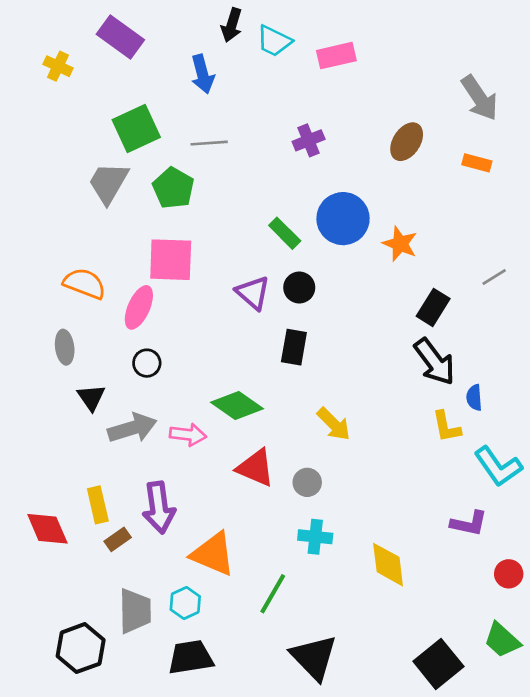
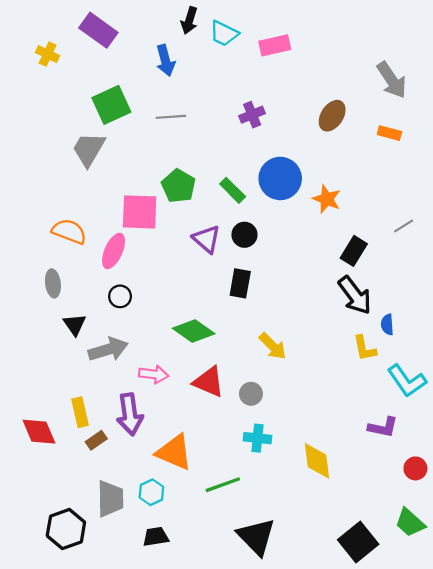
green pentagon: (173, 188) -> (178, 186), moved
pink arrow: (188, 435) -> (154, 374), moved
green line: (273, 594) -> (223, 485), turned 40
black trapezoid: (191, 657) -> (156, 537), size x0.7

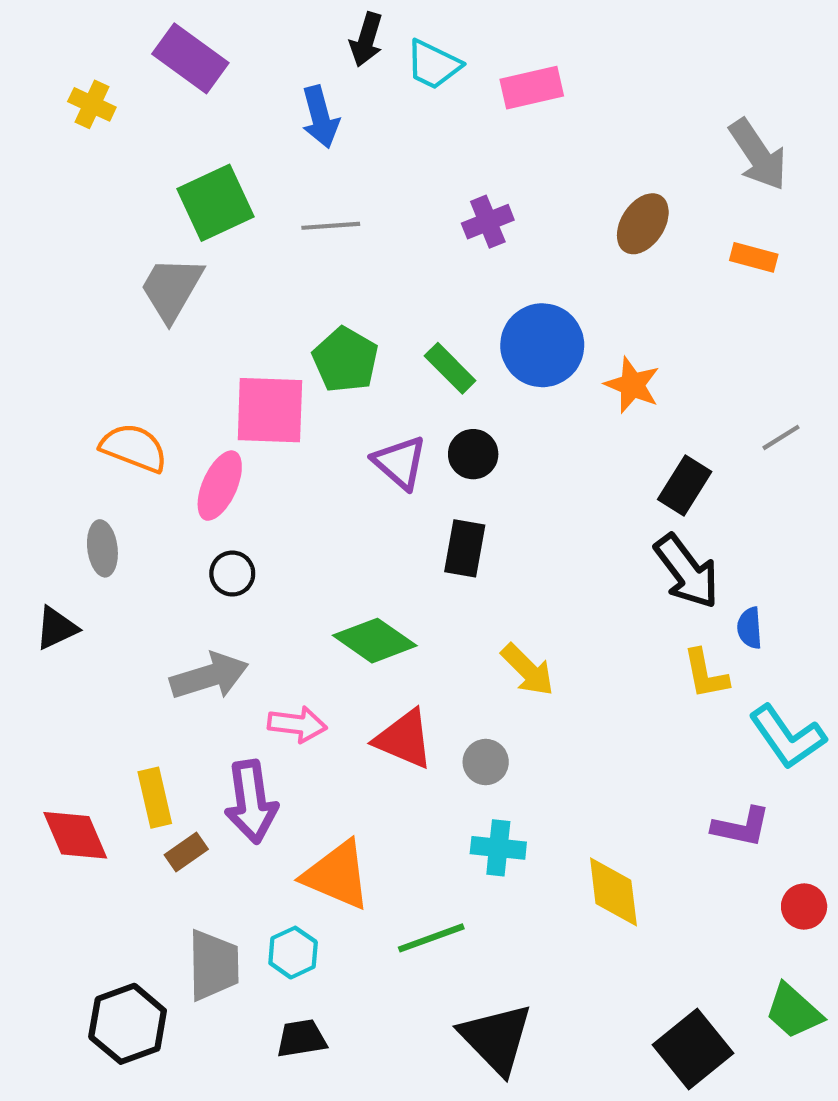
black triangle: (75, 325) -> (56, 628), moved, turned 40

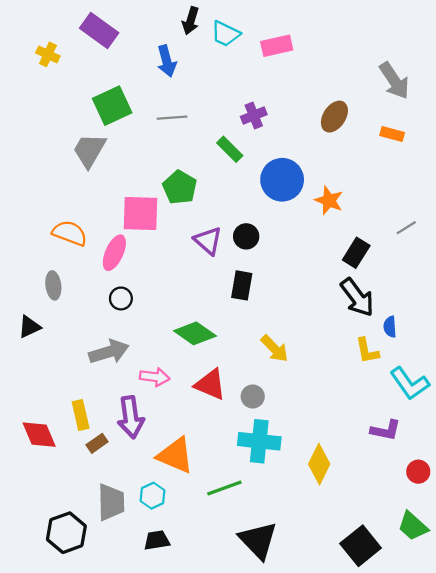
green rectangle: (450, 368) -> (230, 149), moved
cyan cross: (498, 848) -> (259, 441), size x1.5
yellow diamond: (613, 892) -> (319, 464), turned 33

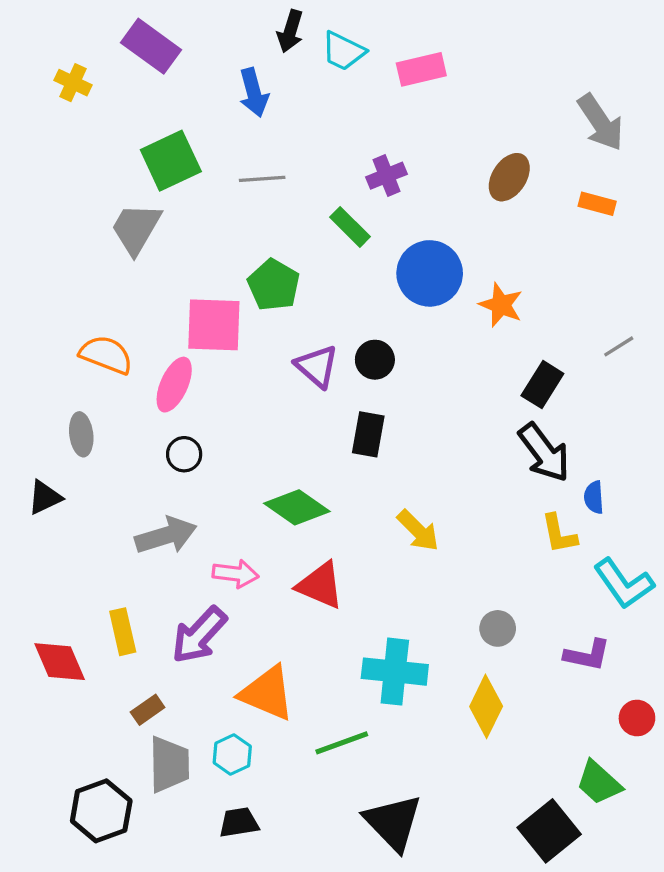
gray circle: (253, 397) -> (498, 628), moved
purple arrow: (131, 417) -> (199, 635), turned 51
brown rectangle: (97, 443) -> (148, 710), moved
green trapezoid: (413, 526) -> (599, 783), moved

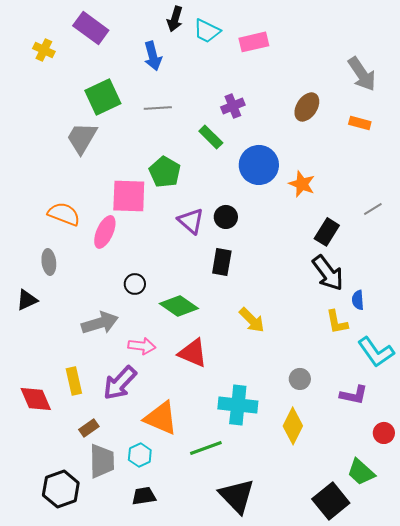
black circle: (184, 454) -> (135, 284), moved

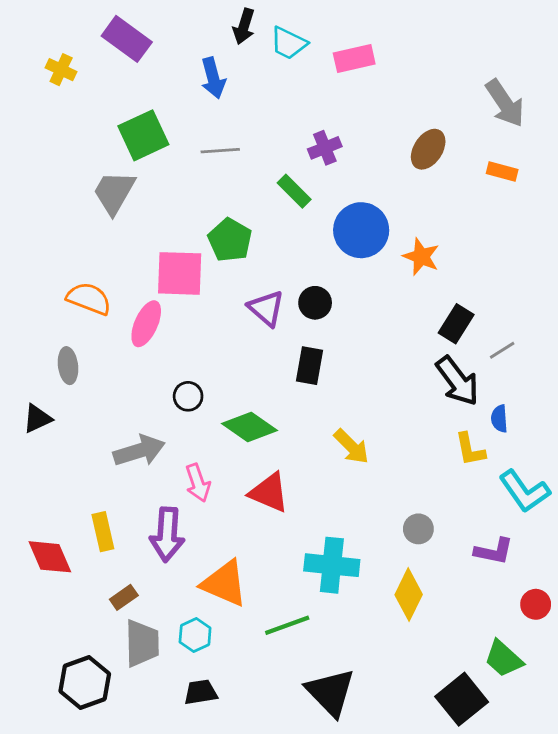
gray line: (373, 209) -> (502, 350), moved
pink arrow: (142, 346) -> (198, 483), turned 64
purple arrow: (120, 383) -> (167, 534), turned -39

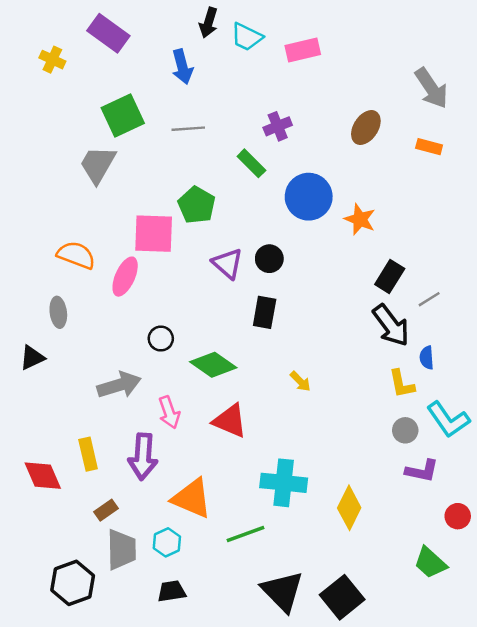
yellow arrow: (351, 447) -> (300, 381), size x0.7
gray circle: (418, 529) -> (405, 430), moved
black square: (462, 699) -> (342, 597), moved

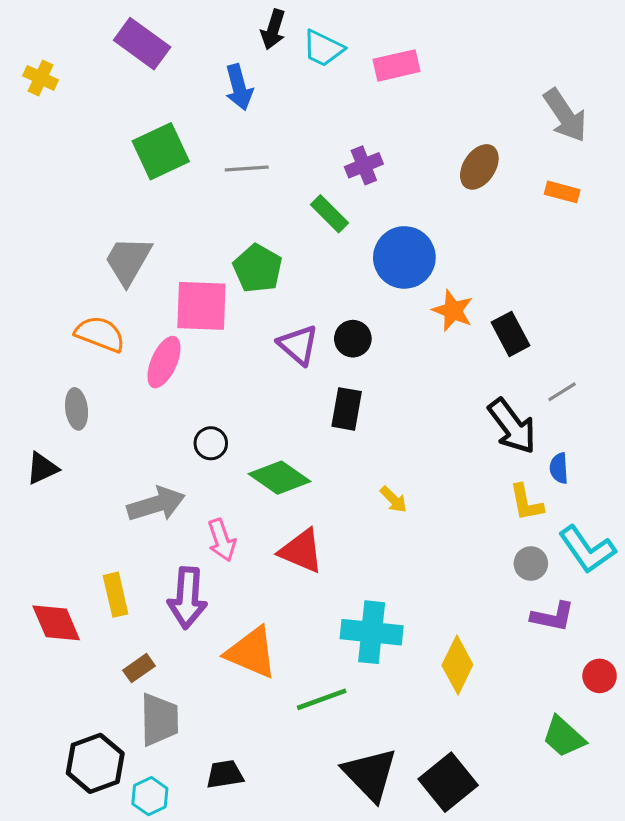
yellow cross: (52, 60) -> (41, 78), moved
gray trapezoid: (98, 164) -> (128, 261), moved
orange star: (360, 219) -> (453, 311), moved
black rectangle: (390, 277) -> (511, 334), moved, turned -60
cyan hexagon: (167, 542) -> (150, 796), moved

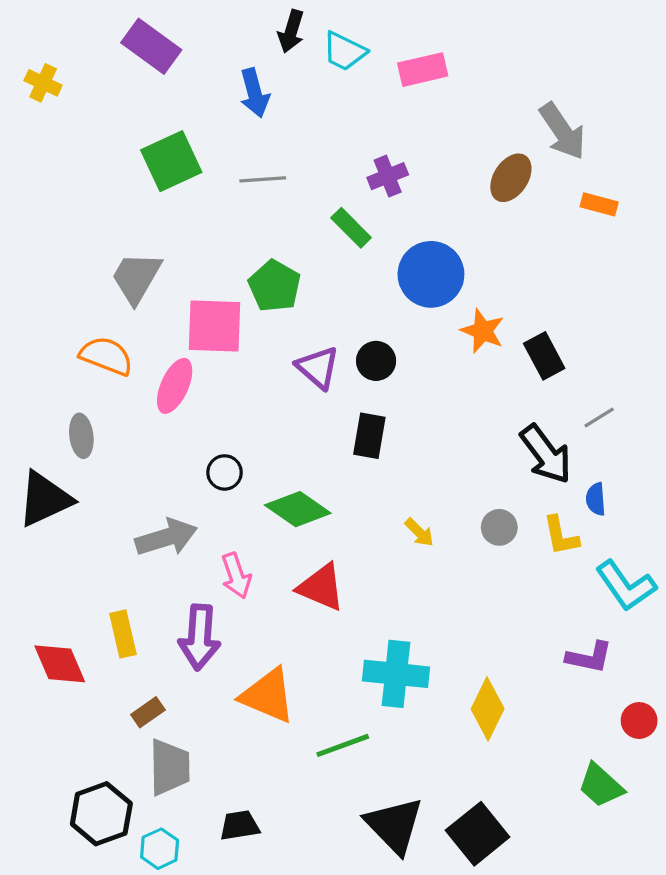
gray arrow: (565, 115) -> (562, 131), moved
black triangle: (42, 468) -> (45, 499), size x1.6
gray circle: (531, 563) -> (499, 527), moved

